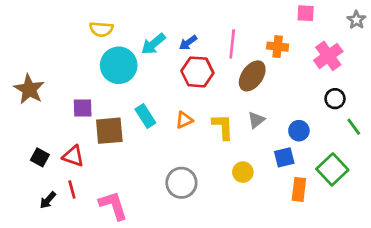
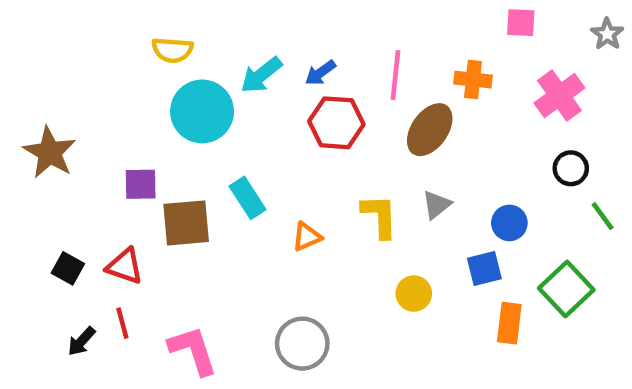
orange triangle: (184, 120) -> (307, 237), moved
gray circle: (181, 183) -> (302, 344), moved

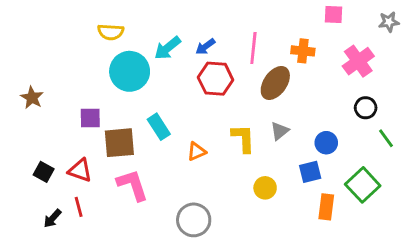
gray star: (607, 34) -> (389, 22), turned 30
brown star: (50, 152) -> (32, 98), size x0.7
pink L-shape: (193, 350) -> (133, 185), moved

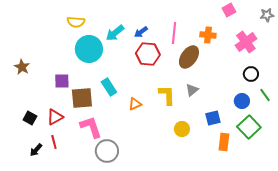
pink square: (334, 15) -> (229, 10), turned -32
blue circle: (326, 143) -> (242, 101), moved
red triangle: (80, 170) -> (55, 117), turned -48
gray circle: (194, 220) -> (107, 151), moved

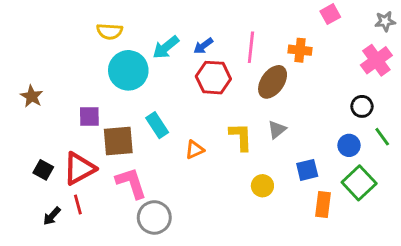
pink cross: (246, 42) -> (376, 60), moved
red triangle: (55, 117) -> (79, 168), size x1.4

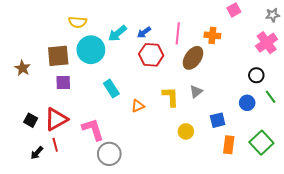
brown square: (118, 141) -> (58, 56), moved
green square: (359, 183) -> (261, 143), moved

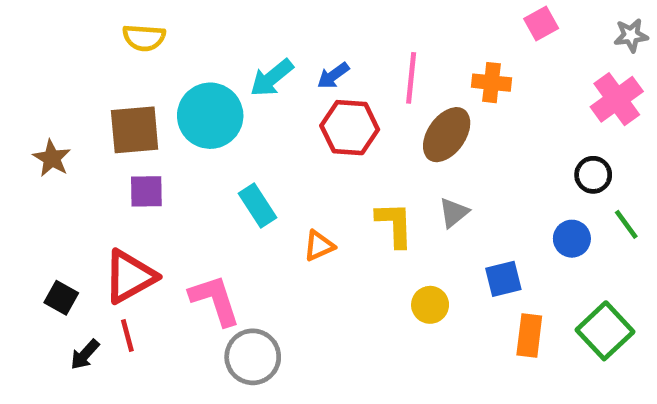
yellow semicircle: (78, 22) -> (144, 38), moved
black square: (31, 120) -> (61, 298), moved

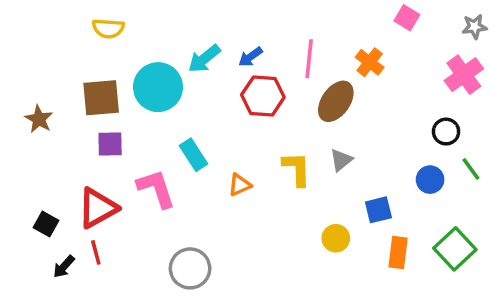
pink square: (541, 24) -> (407, 18), turned -30
orange cross: (492, 83) -> (370, 62), turned 32
pink L-shape: (215, 300) -> (156, 188), moved
yellow circle: (430, 305) -> (336, 238), moved

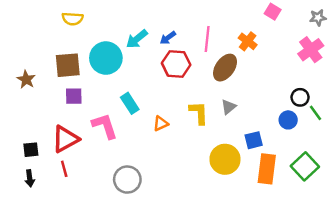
black circle: (446, 132) -> (300, 97), moved
black square: (46, 224) -> (31, 150), turned -35
yellow circle: (336, 238) -> (225, 159), size x1.6
orange rectangle: (398, 252) -> (267, 169), size x1.4
black arrow: (64, 267) -> (30, 178), moved, turned -49

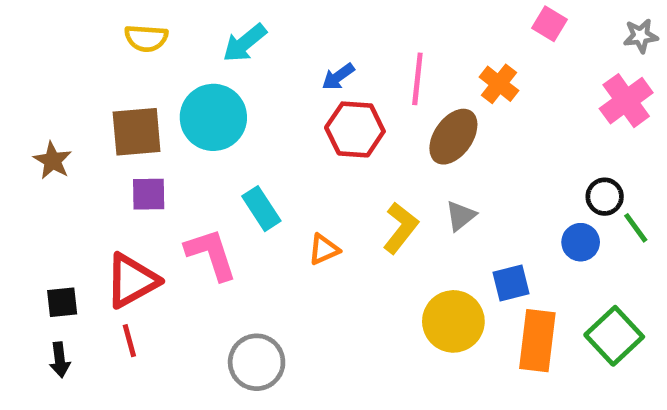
cyan arrow: (137, 39) -> (245, 43), moved
yellow L-shape: (199, 113) -> (401, 228), turned 40

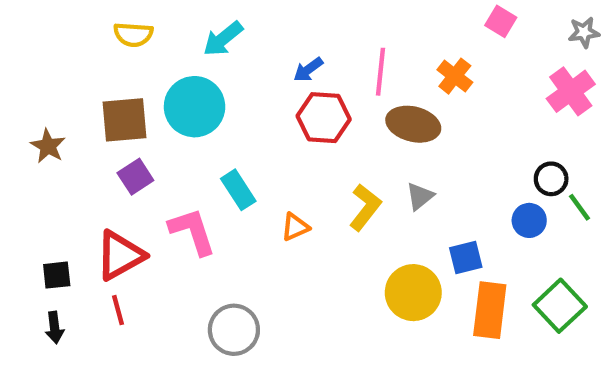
brown ellipse: (453, 137) -> (413, 124), turned 69
purple square: (149, 194) -> (135, 177), turned -32

